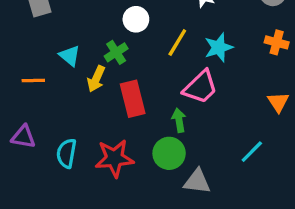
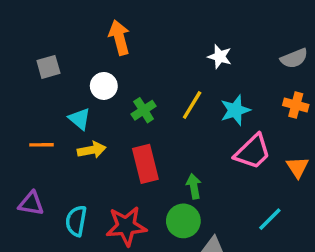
white circle: (136, 19) -> (104, 86), moved
green cross: (116, 52) -> (144, 110), moved
yellow arrow: (96, 79) -> (92, 150), moved, turned -125
pink trapezoid: (200, 87) -> (253, 152), moved

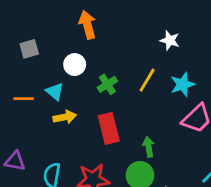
orange line: (42, 145) -> (24, 99), moved

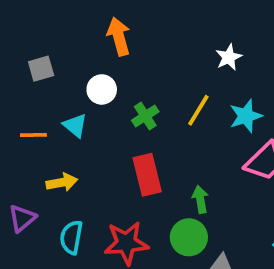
white star: (170, 40) -> (229, 57), turned 30
yellow arrow: (65, 117) -> (62, 182), moved
purple triangle: (15, 161) -> (22, 218), turned -50

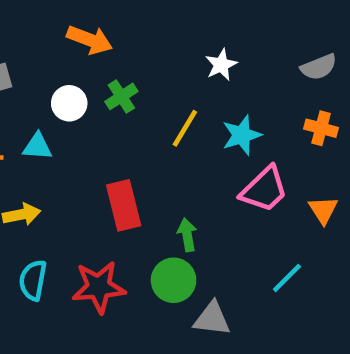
orange arrow: (119, 36) -> (90, 40), turned 126
green cross: (145, 116) -> (121, 96), moved
cyan triangle: (75, 125) -> (37, 146), turned -36

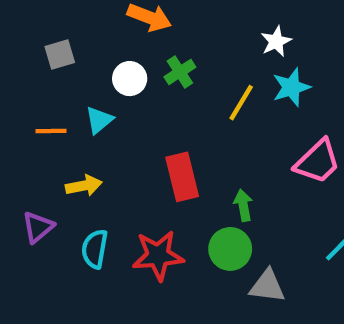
cyan star: (242, 135) -> (291, 87), moved
cyan triangle: (37, 146) -> (99, 120), turned -44

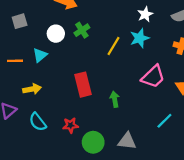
white star: (276, 41) -> (145, 14), moved
cyan semicircle: (95, 249) -> (38, 122), turned -48
green circle: (230, 249) -> (93, 142), moved
red star: (158, 256) -> (71, 125), size x0.6

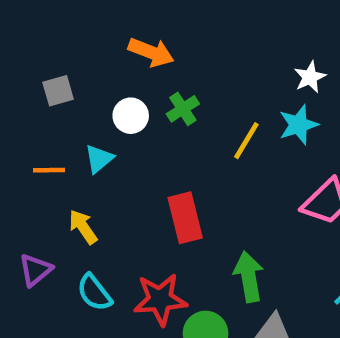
yellow arrow: (32, 89) -> (83, 227), turned -114
green arrow: (115, 99) -> (249, 277), moved, size x1.5
red star: (71, 125) -> (160, 299), size x1.6

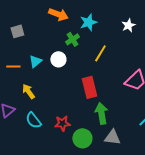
white circle: (131, 116) -> (58, 59), moved
cyan star: (299, 125) -> (88, 22), moved
red rectangle: (185, 218) -> (89, 87), moved
red star: (160, 299) -> (62, 123), size x0.7

